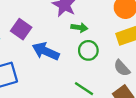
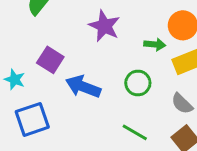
green arrow: (79, 28) -> (155, 44), moved

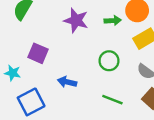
green arrow: (155, 44) -> (113, 21), moved
blue arrow: (83, 87) -> (67, 82), moved, size x0.7

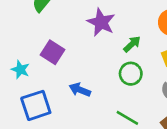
green arrow: (113, 21) -> (132, 44), moved, turned -49

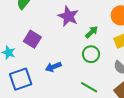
blue arrow: (80, 90) -> (53, 67), turned -42

